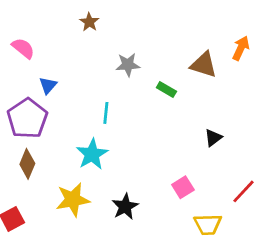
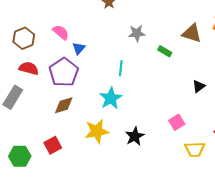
pink semicircle: (23, 48) -> (61, 32), moved
brown diamond: (27, 164) -> (64, 105), turned 50

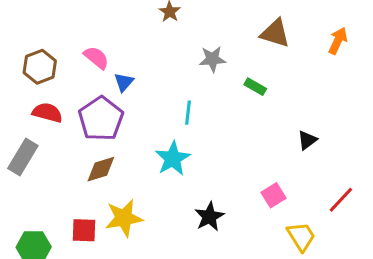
brown triangle: (192, 33) -> (275, 33), moved
yellow star: (97, 131) -> (124, 218), moved
red square: (53, 145) -> (84, 230), turned 30
yellow trapezoid: (195, 149) -> (301, 236), turned -120

